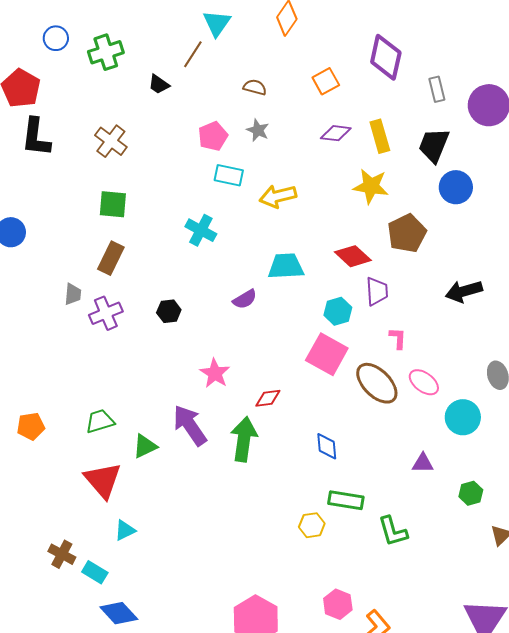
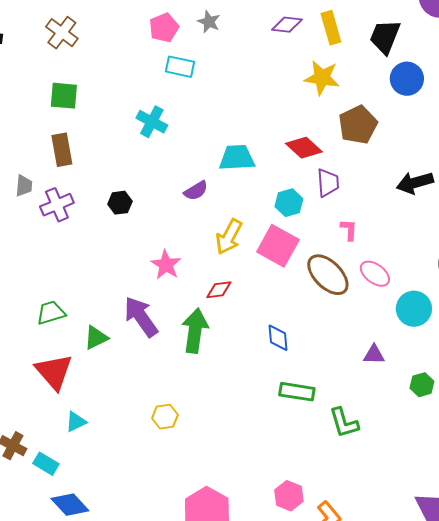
yellow arrow: (278, 196) -> (229, 237), moved, turned -48
brown rectangle: (111, 258) -> (62, 150), turned -36
yellow hexagon: (312, 525) -> (165, 417), moved

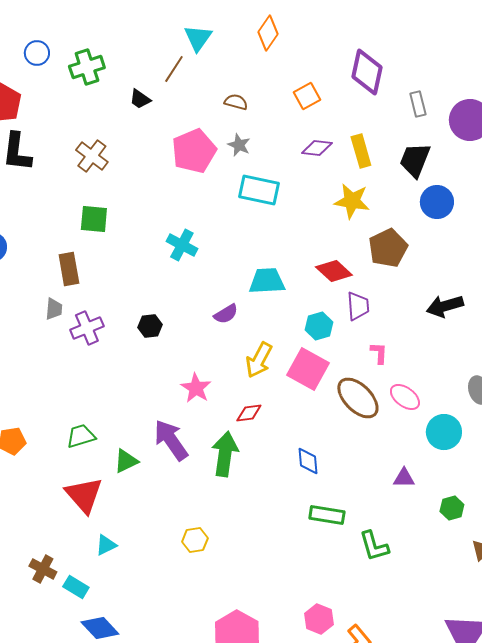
pink pentagon: (164, 28) -> (194, 151), size x1.5
cyan rectangle: (180, 67) -> (259, 190), moved, size x1.4
brown rectangle: (62, 150) -> (69, 269), moved

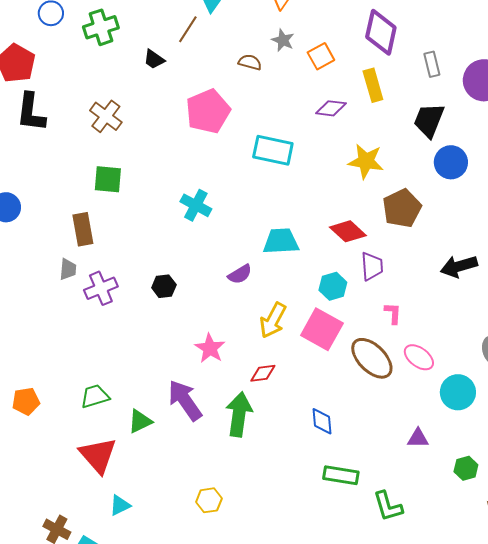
gray star: (239, 145) -> (283, 40), moved
yellow rectangle: (361, 151) -> (373, 85), moved

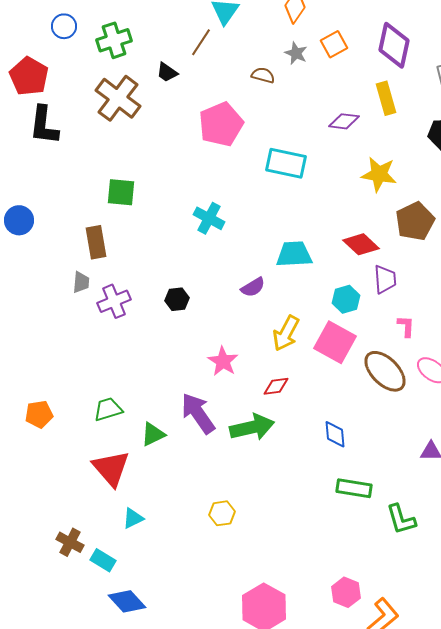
orange square: (321, 56) -> (334, 44), moved
brown cross: (106, 116) -> (118, 98), moved, size x1.4
green arrow: (239, 414) -> (252, 427), turned 69

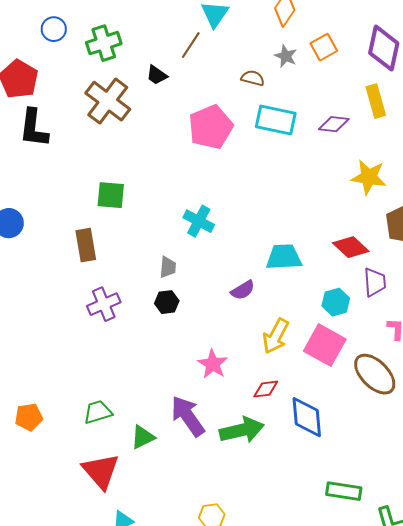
cyan rectangle: (286, 163) -> (276, 120), moved
gray trapezoid: (81, 282) -> (168, 267), moved
blue diamond: (335, 434) -> (307, 417), moved, size x1.5

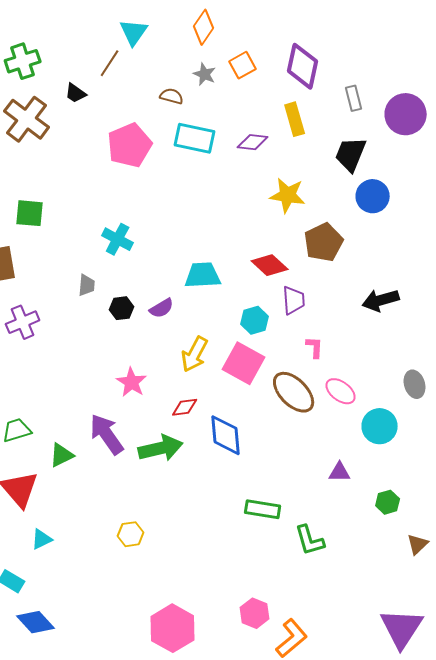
black hexagon: (167, 302) -> (122, 308), moved

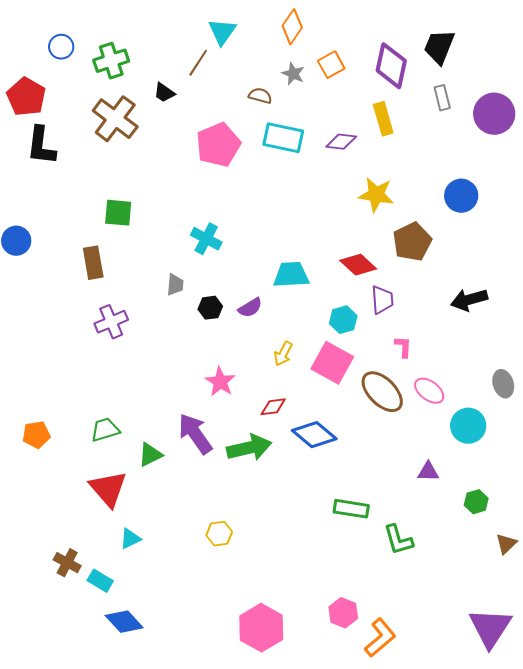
black trapezoid: (351, 154) -> (439, 47), moved
yellow arrow: (195, 354) -> (283, 354), size x0.7
blue diamond: (226, 435) -> (314, 435), turned -45

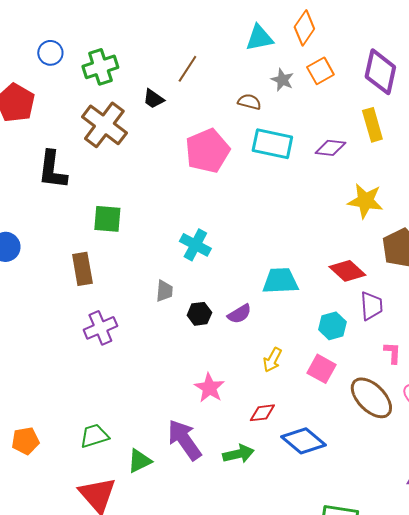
orange diamond: (292, 27) -> (304, 28), moved
cyan triangle: (222, 32) -> (259, 38), moved, turned 44
black L-shape: (41, 146) -> (52, 170), moved
pink square: (332, 363) -> (321, 369), size x0.7
green arrow: (249, 448) -> (238, 454), size x0.7

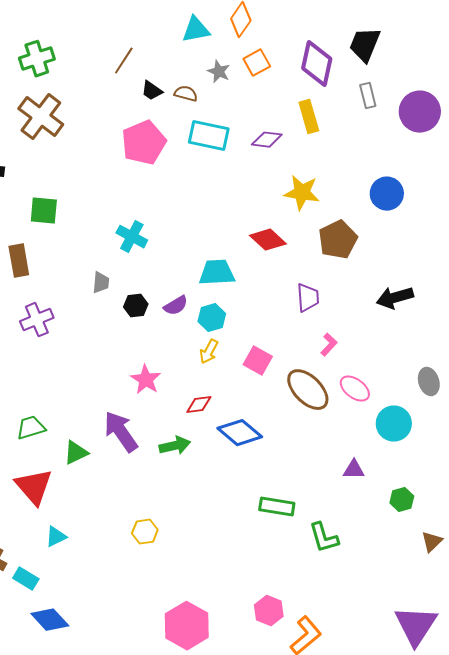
black trapezoid: (153, 99) -> (152, 91), moved
red diamond: (347, 271) -> (268, 240), moved
cyan hexagon: (332, 326) -> (212, 318), moved
pink L-shape: (392, 353) -> (329, 345), turned 40

